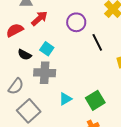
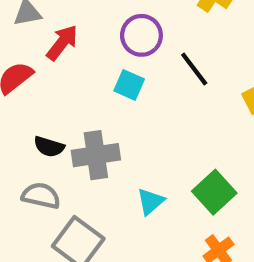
cyan square: (47, 49) -> (129, 85), moved
black semicircle: (25, 55) -> (49, 147), moved
gray semicircle: (16, 86) -> (41, 196), turned -102

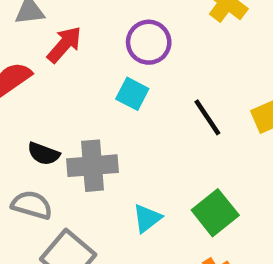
black line: (194, 69) -> (207, 117), moved

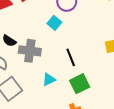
black line: (207, 117) -> (71, 57), moved

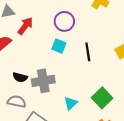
black line: (71, 57) -> (88, 52), moved, turned 30

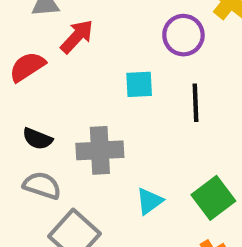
purple circle: (64, 21) -> (183, 35), moved
cyan square: (59, 46) -> (139, 84), turned -32
black semicircle: (20, 77) -> (37, 139), moved

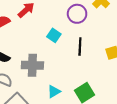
cyan square: (139, 84) -> (54, 35), turned 32

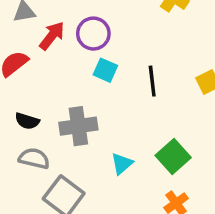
purple circle: (77, 14) -> (93, 34), moved

